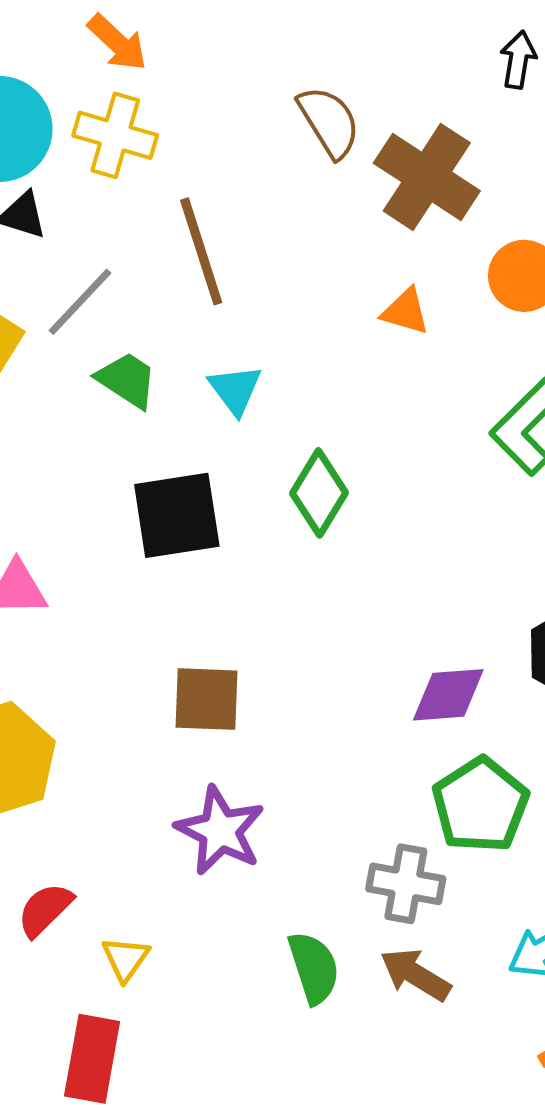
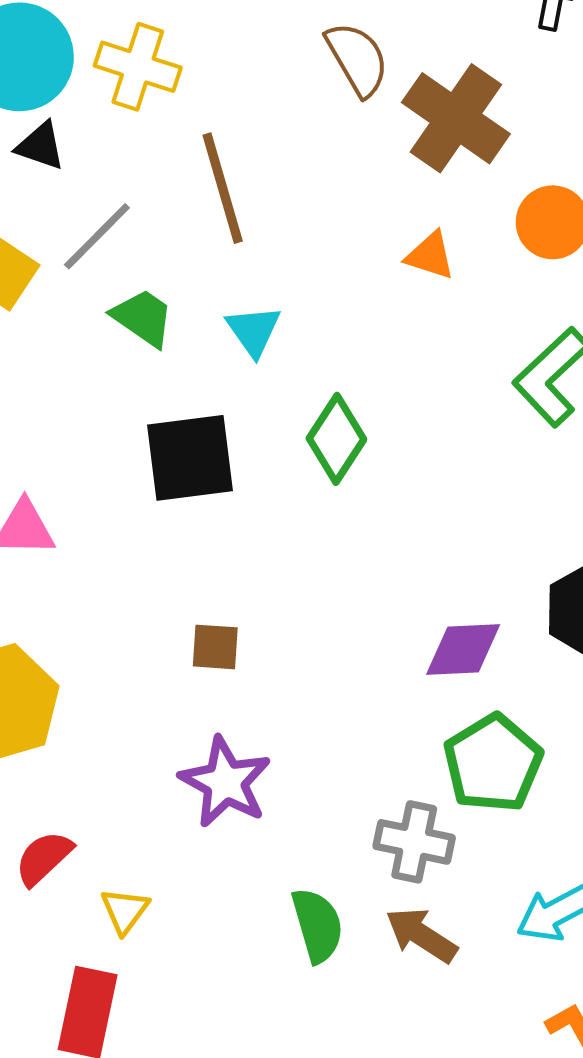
brown square: (206, 699) -> (215, 647), size x0.7

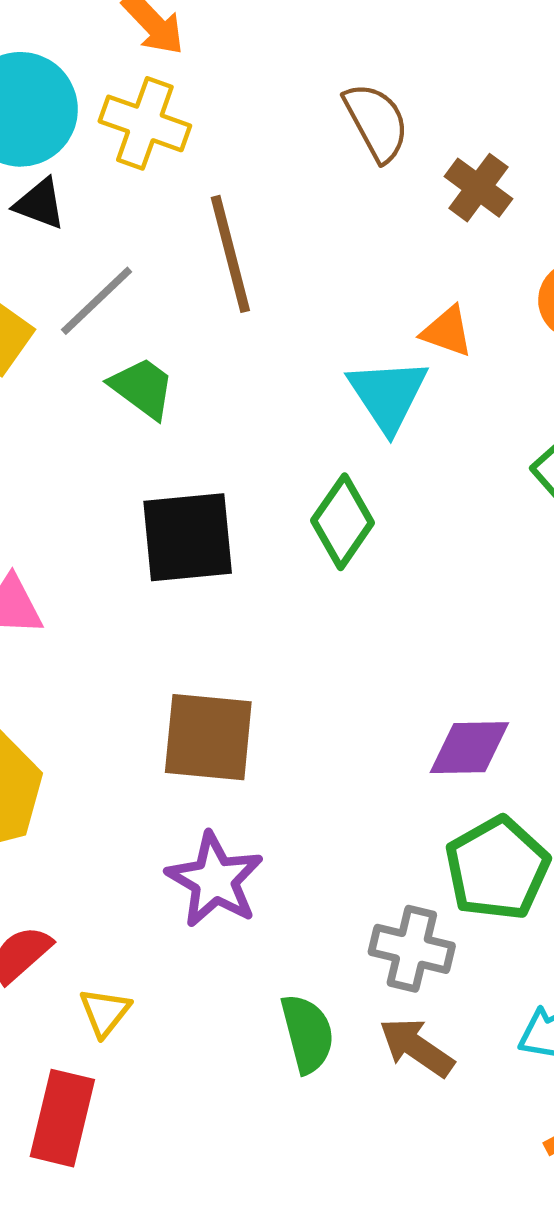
brown cross: (456, 118) -> (478, 188), size x0.6
cyan triangle: (253, 331) -> (388, 395), moved, size x1.4
brown square: (215, 647) -> (208, 737), size x1.8

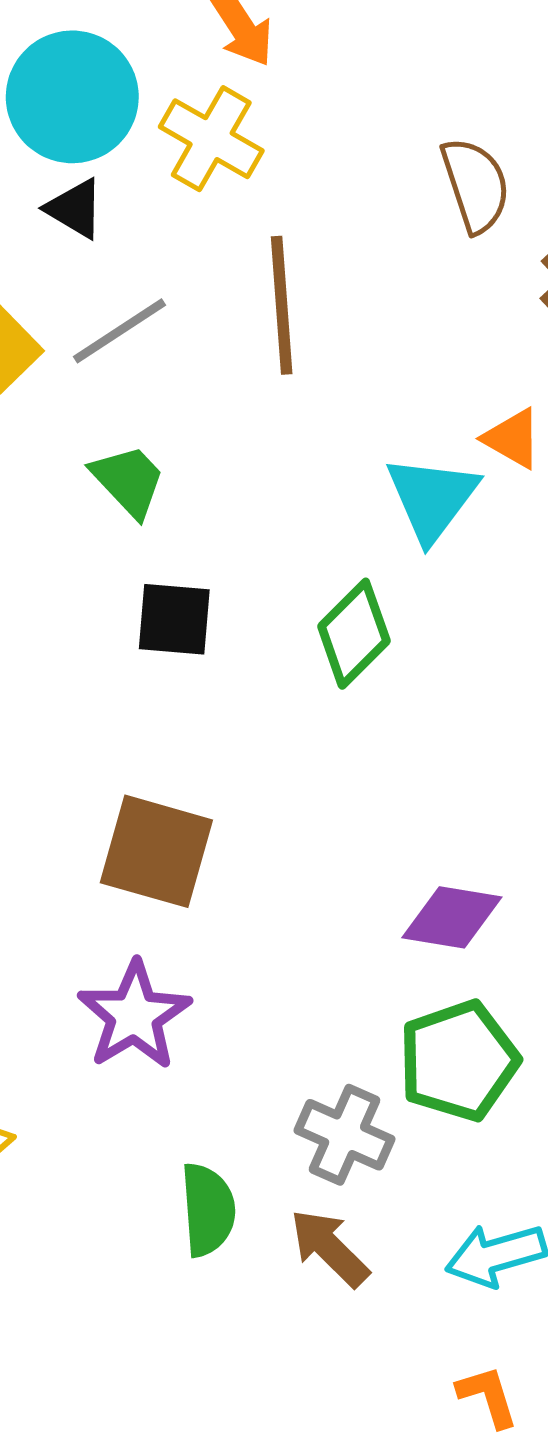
green trapezoid: (142, 388) -> (128, 481), moved
black square: (188, 537) -> (174, 619), size x0.7

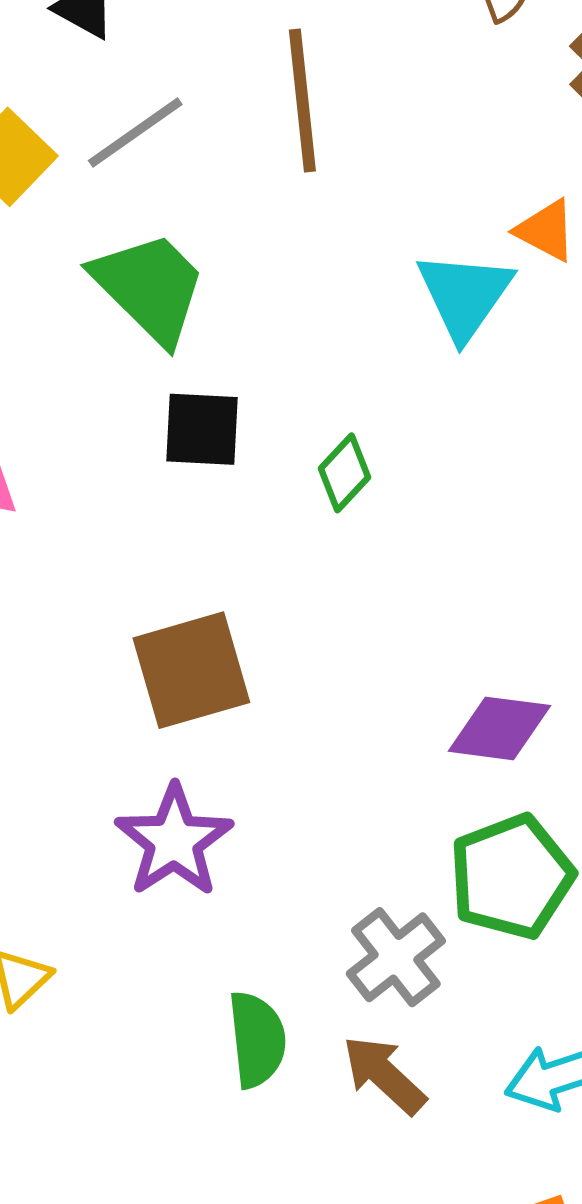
green trapezoid: (128, 481) -> (150, 287), size x1.5
green diamond: (354, 634) -> (345, 473), moved, size x0.7
brown square: (156, 851) -> (191, 670), turned -30
gray cross: (345, 1135) -> (396, 957), turned 30

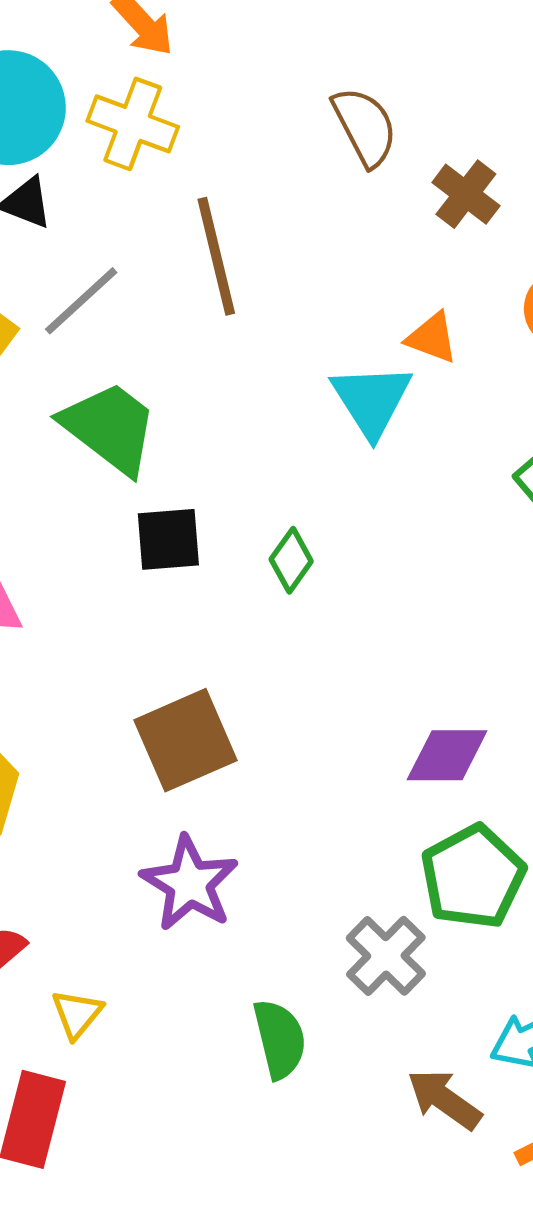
brown arrow: (384, 1075) -> (444, 1099), moved

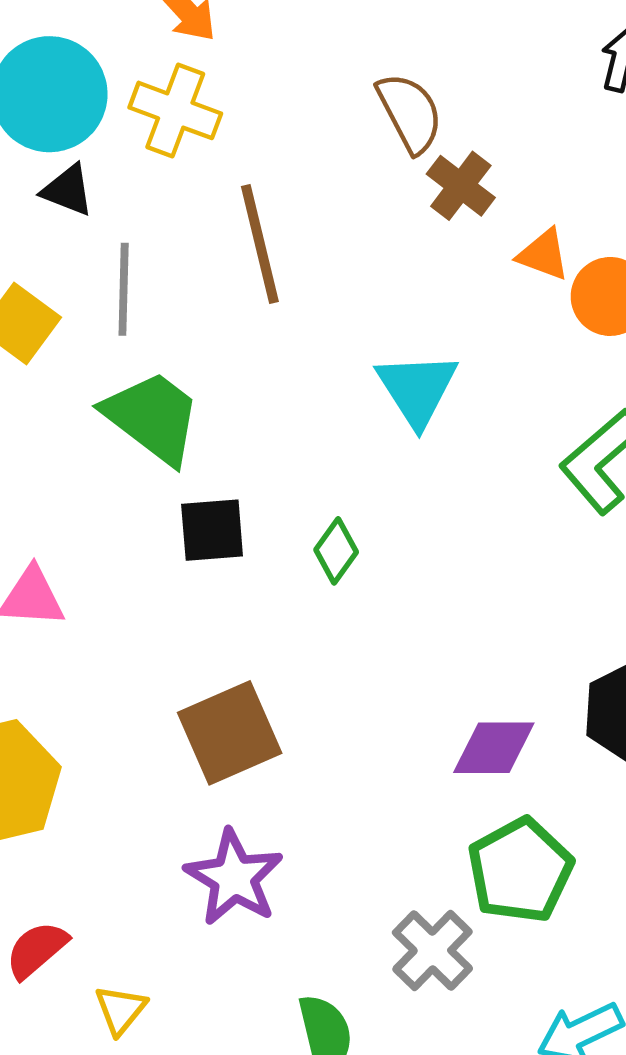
brown cross: (466, 194) -> (461, 186), moved
gray line: (81, 301) -> (124, 289), turned -46
orange triangle: (432, 338) -> (543, 255), moved

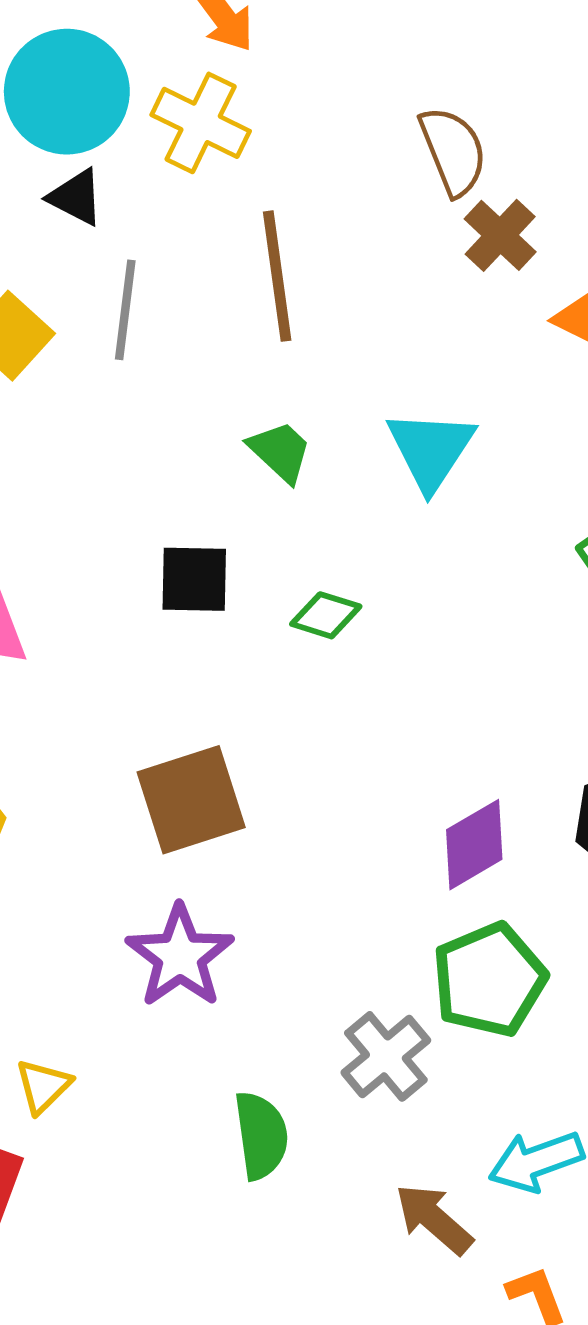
green trapezoid: (153, 417) -> (280, 452), moved, size x0.6
green diamond: (336, 551) -> (326, 615), turned 66
purple diamond: (494, 748) -> (474, 845), turned -36

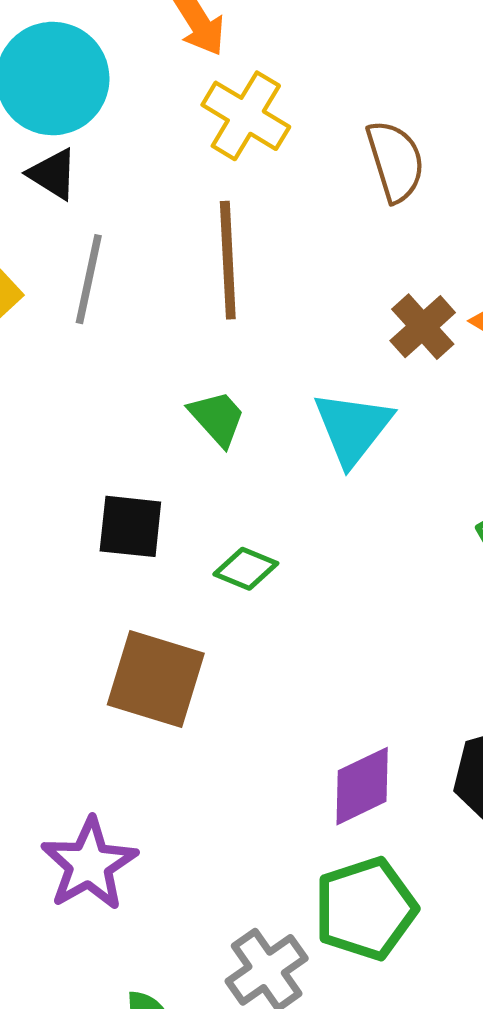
yellow cross: (201, 123) -> (246, 116), moved
brown cross: (500, 235) -> (423, 327), moved
brown square: (191, 800) -> (156, 679), moved, turned 30

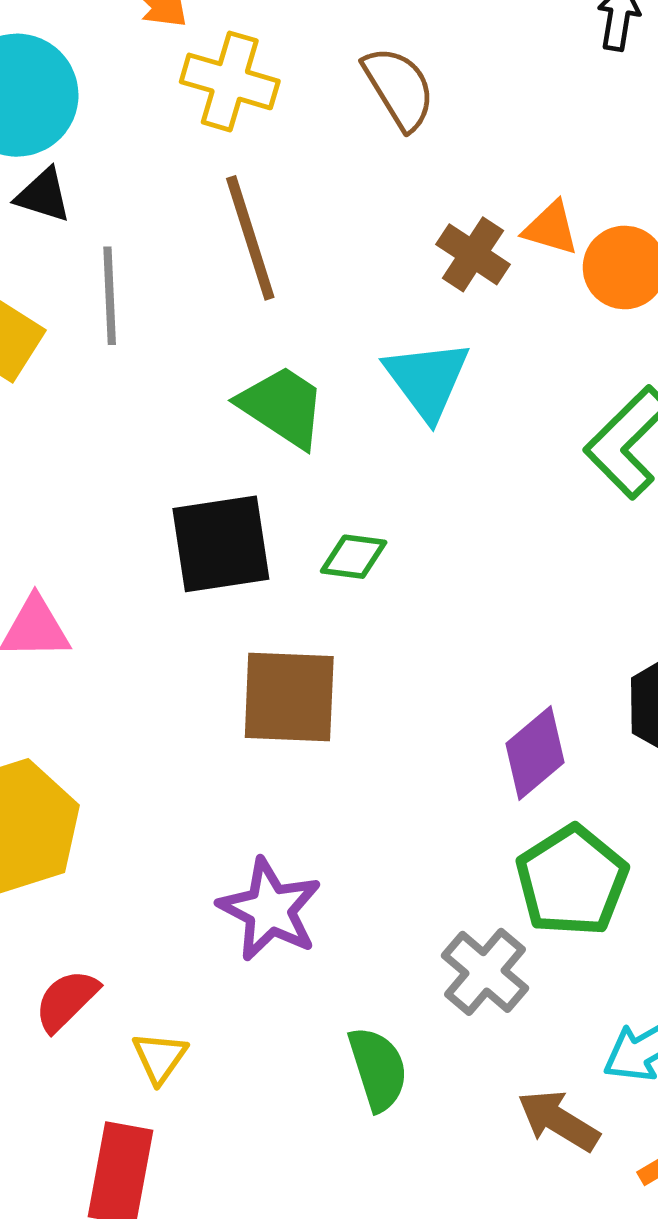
green trapezoid: (217, 418) -> (282, 406), size x1.4
black square: (130, 526) -> (221, 544), size x1.4

